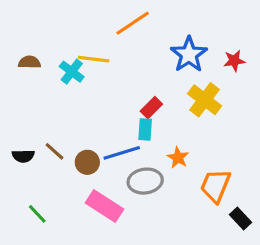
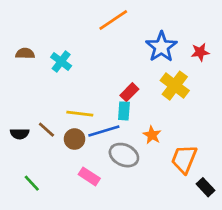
yellow line: (94, 59) -> (80, 114), moved
gray ellipse: (145, 181) -> (124, 155), turned 32
pink rectangle: (105, 206) -> (89, 176), size x0.7

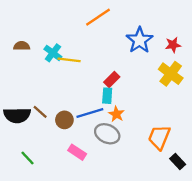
yellow cross: (175, 86) -> (171, 74), moved
yellow line: (80, 114) -> (69, 60), moved
black semicircle: (20, 134) -> (17, 115), size x1.6
orange star: (152, 135) -> (116, 114), moved

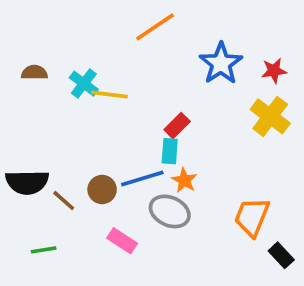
brown line: (40, 112) -> (64, 200), moved
green line: (27, 158) -> (44, 250), turned -56

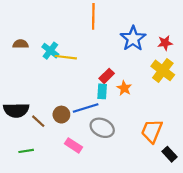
orange line: (155, 27) -> (93, 16), turned -55
orange star: (184, 180) -> (124, 88), moved

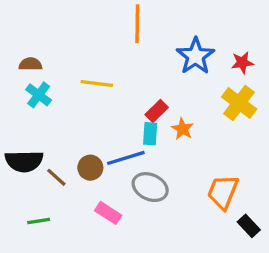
cyan cross: (50, 51) -> (39, 95), moved

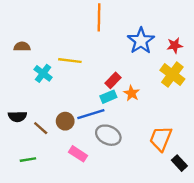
cyan cross: (39, 95) -> (43, 73), moved
cyan rectangle: (150, 134) -> (108, 97), turned 63
black semicircle: (24, 161) -> (17, 116), size x0.7

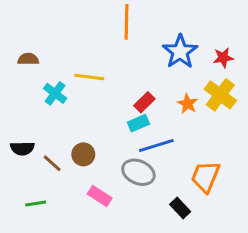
orange star: (132, 93) -> (188, 104), moved
blue line: (91, 114) -> (156, 145), moved
black rectangle: (179, 163) -> (180, 208), moved

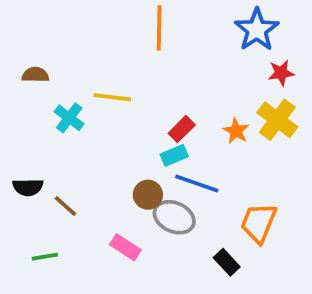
blue star: (180, 52) -> (257, 30), moved
blue line: (156, 145) -> (197, 183), turned 36
brown circle: (83, 154) -> (148, 195), moved

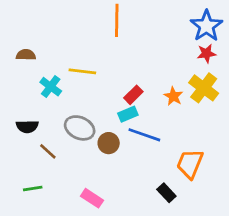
blue star: (257, 30) -> (206, 26), moved
black semicircle: (28, 187) -> (27, 127), moved
gray ellipse: (174, 217) -> (80, 128), moved
pink rectangle: (125, 247) -> (92, 198), moved

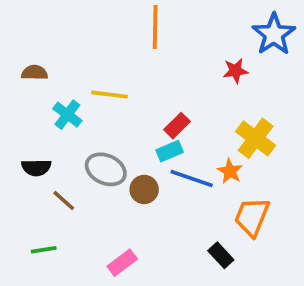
red star: (206, 53) -> (235, 71), moved
yellow cross: (204, 88) -> (256, 138), moved
orange star: (173, 96) -> (230, 171), moved
pink rectangle: (92, 198) -> (122, 263), turned -70

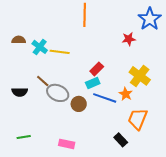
cyan cross: (67, 115) -> (40, 47), moved
brown line: (64, 200) -> (43, 81), moved
pink rectangle: (122, 263) -> (67, 144), turned 49

